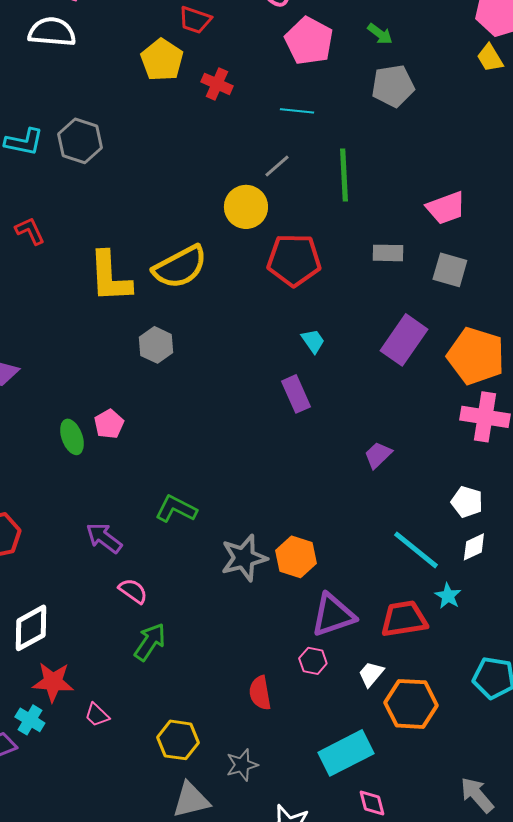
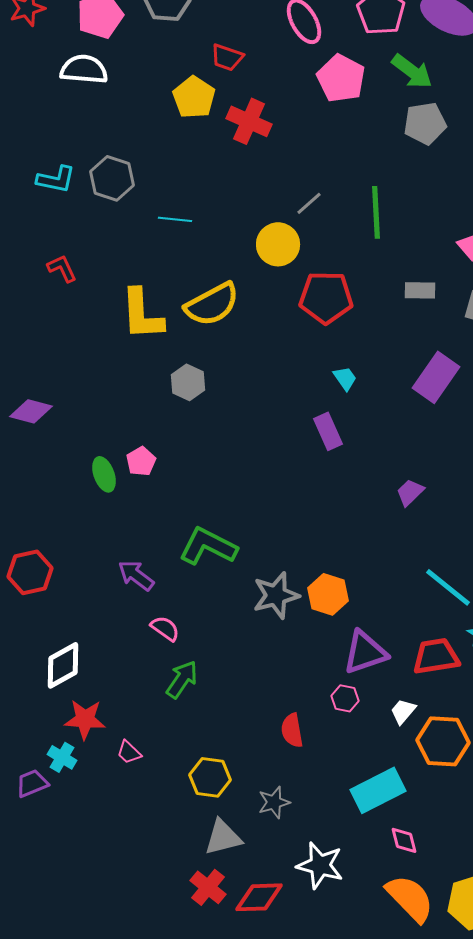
green arrow: (380, 34) -> (412, 71), size x1.6
red cross: (217, 84) -> (249, 121), size x1.4
cyan line: (297, 111) -> (175, 219), moved
green L-shape: (176, 509) -> (208, 546), size x1.4

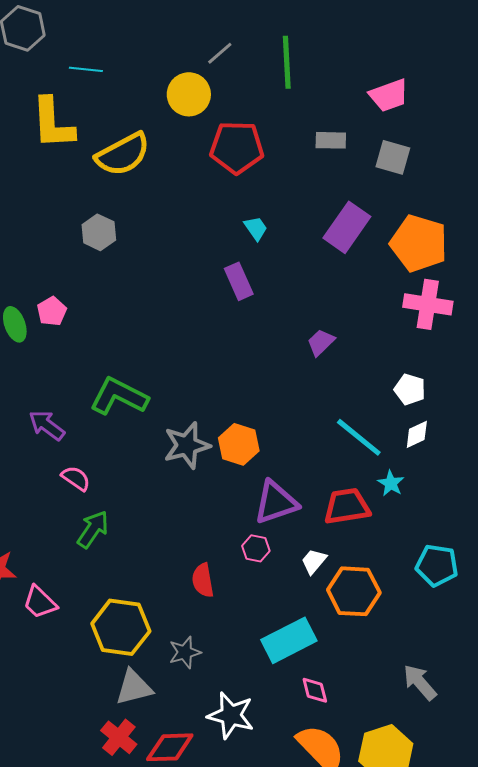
yellow L-shape: (142, 314) -> (53, 123), moved
pink trapezoid: (129, 752) -> (40, 602), size x1.4
yellow hexagon: (210, 777) -> (121, 627), size x1.4

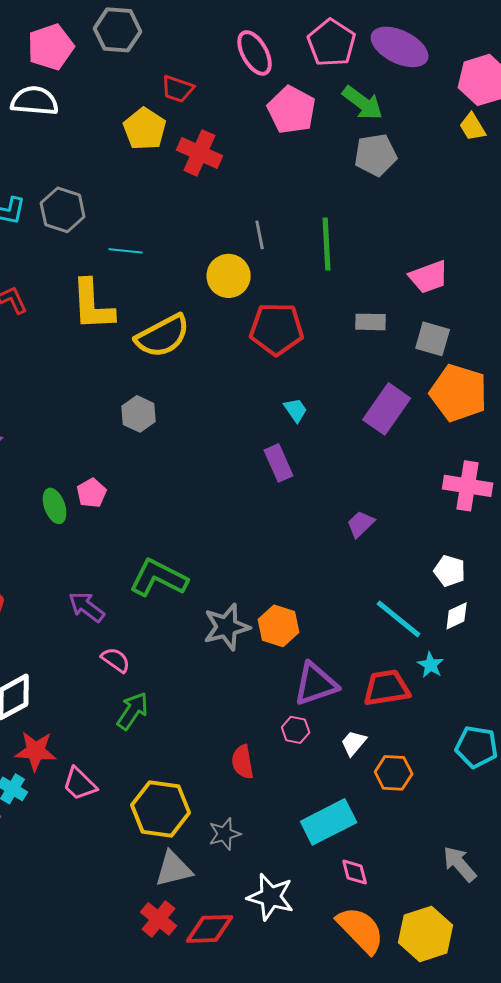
gray line: (220, 53) -> (260, 235), turned -60
orange pentagon: (419, 243) -> (459, 393), moved
orange hexagon: (354, 591) -> (394, 773), size x0.7

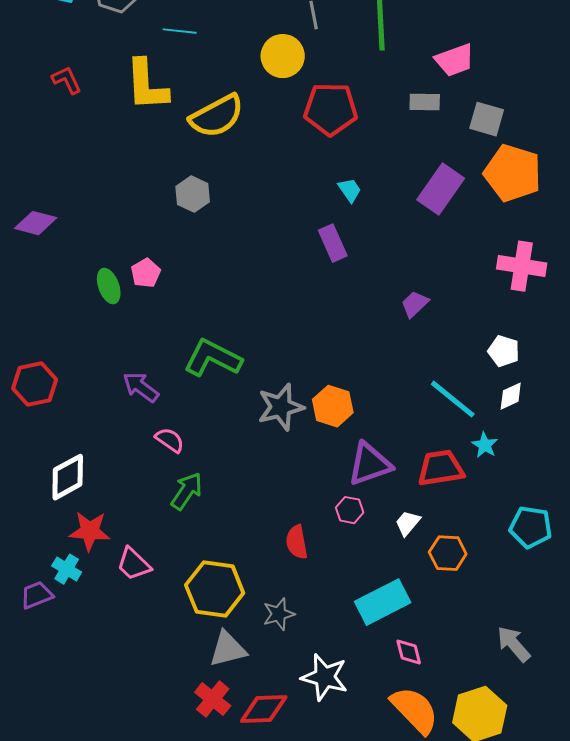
pink trapezoid: (429, 277) -> (455, 60), moved

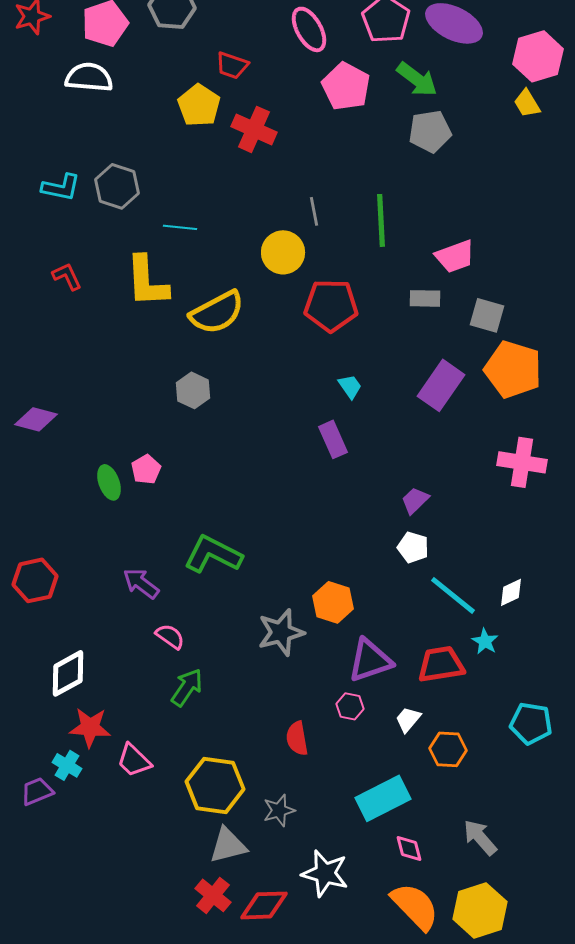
white pentagon: (504, 351) -> (413, 547), moved
gray star: (281, 407) -> (281, 632), moved
gray arrow: (514, 644) -> (480, 837), moved

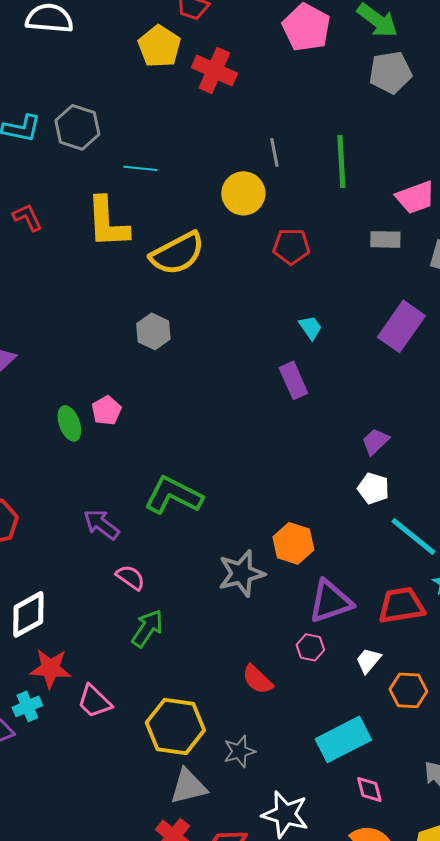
red pentagon: (331, 305) -> (291, 246), size x0.7
red semicircle: (297, 738) -> (257, 679), turned -36
cyan cross: (67, 765) -> (27, 706), turned 36

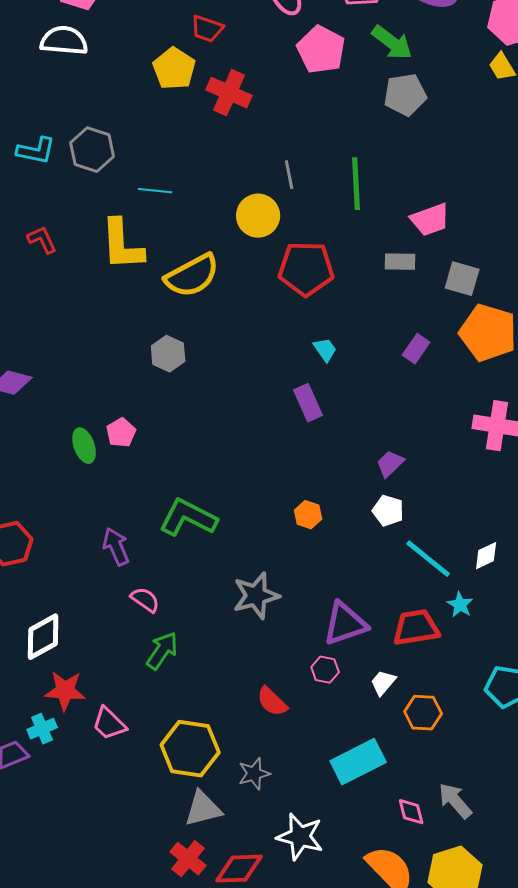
red pentagon: (291, 246) -> (306, 269), size x1.5
purple rectangle: (401, 326) -> (416, 349), size x0.6
purple arrow: (101, 524) -> (116, 547), turned 30
orange hexagon: (293, 543) -> (308, 515), moved, size x0.7
pink diamond: (369, 789) -> (411, 812), moved

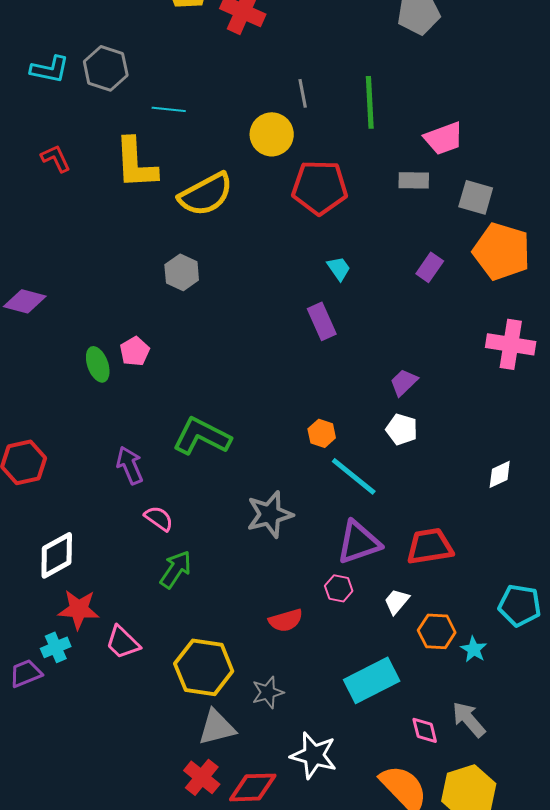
cyan line: (428, 559) -> (354, 476), moved
cyan star: (460, 605) -> (474, 649), moved
red semicircle: (272, 702) -> (286, 620), turned -60

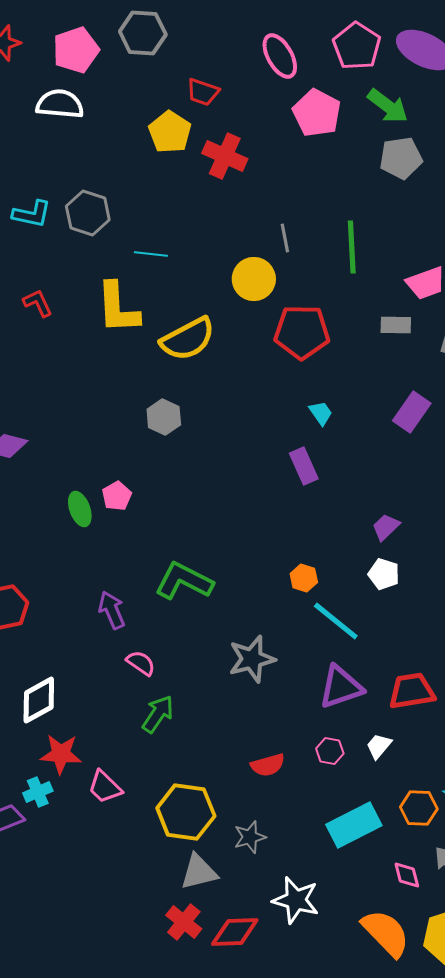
purple rectangle: (430, 267) -> (412, 412), size x1.4
pink hexagon: (339, 588) -> (330, 751), moved
orange hexagon: (437, 631) -> (419, 808), moved

